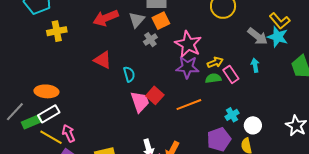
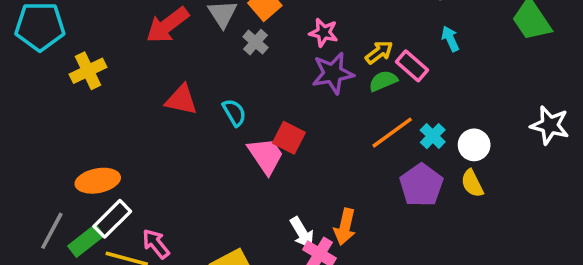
pink star: (188, 44) -> (324, 33), size x0.6
orange line: (189, 105) -> (392, 133), moved

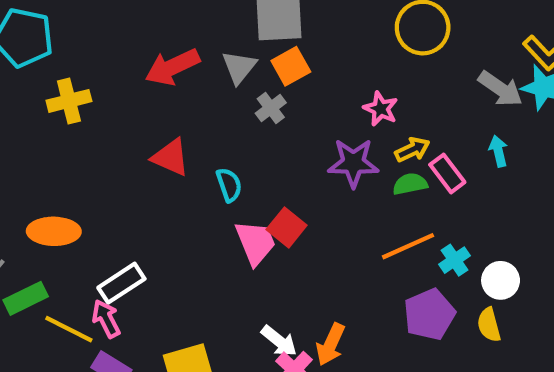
pink star: (324, 33) -> (381, 109), moved
white rectangle: (112, 219) -> (121, 283), moved
white arrow: (302, 233) -> (279, 341), turned -32

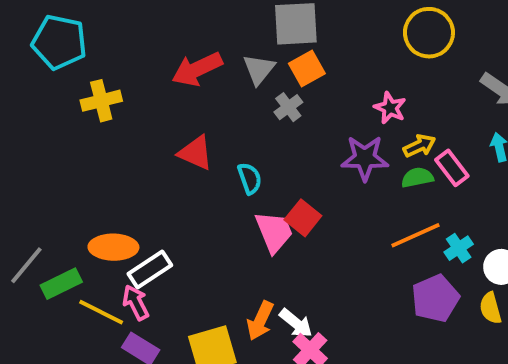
orange ellipse: (54, 231) -> (113, 247), moved
orange arrow: (330, 344) -> (260, 321), moved

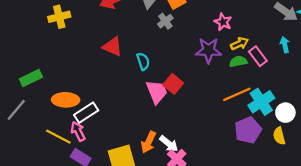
cyan cross: (459, 248) -> (261, 102), size x1.6
green rectangle: (61, 284) -> (31, 78), moved

